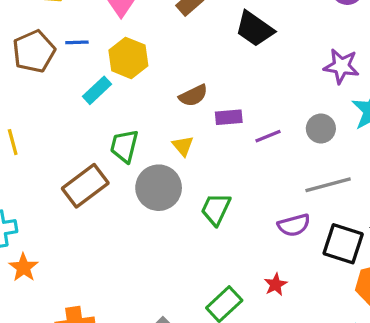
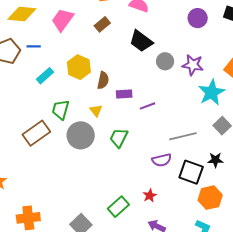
yellow hexagon: (128, 58) -> (79, 67), moved
brown semicircle: (193, 96) -> (103, 80), turned -54
gray circle: (321, 129) -> (165, 61), moved
green trapezoid: (216, 209) -> (119, 138), moved

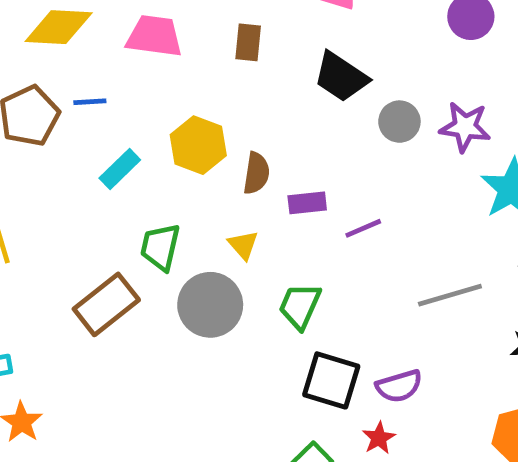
pink trapezoid: (62, 20) -> (154, 36), turned 65
brown rectangle: (102, 24) -> (248, 42), turned -42
purple semicircle: (162, 160) -> (399, 386), moved
black square: (191, 172) -> (331, 380), moved

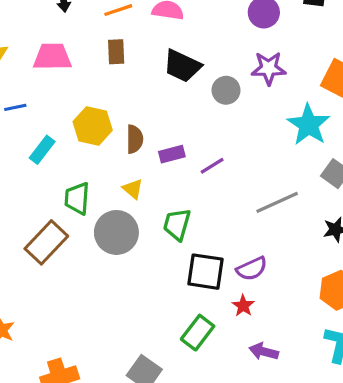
purple star: (465, 127) -> (269, 68), moved

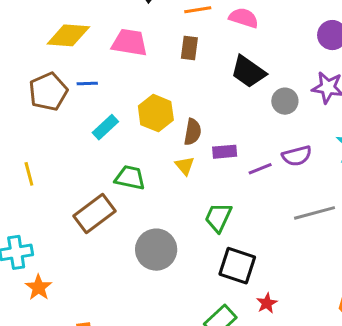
yellow triangle: (133, 189) -> (185, 166), moved
green trapezoid: (77, 198) -> (130, 178), turned 88
gray circle: (116, 232) -> (156, 250), moved
purple semicircle: (252, 269) -> (297, 156), moved

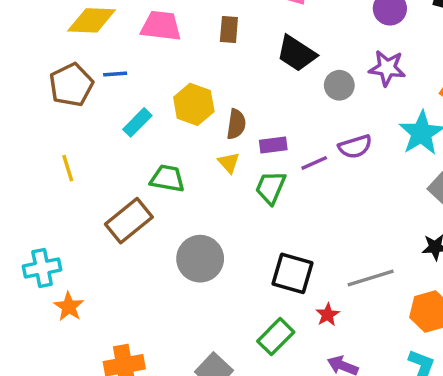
yellow line: (29, 174) -> (68, 168), moved
gray line: (314, 213) -> (371, 278), moved
green trapezoid: (218, 217) -> (271, 187), moved

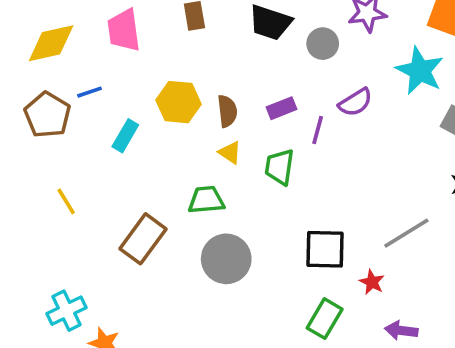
pink trapezoid: (161, 26) -> (124, 30), turned -90
purple rectangle: (273, 145) -> (282, 108), moved
purple line: (314, 163) -> (318, 130), turned -36
green trapezoid: (167, 178) -> (206, 200), moved

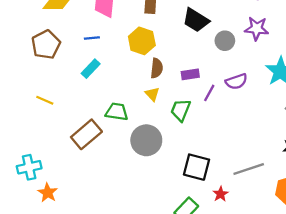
blue line: (89, 92) -> (92, 38), moved
yellow hexagon: (179, 102) -> (142, 41), moved
green trapezoid: (206, 200) -> (117, 112), moved
yellow line: (66, 201) -> (45, 100), turned -48
gray circle: (226, 259) -> (146, 140), moved

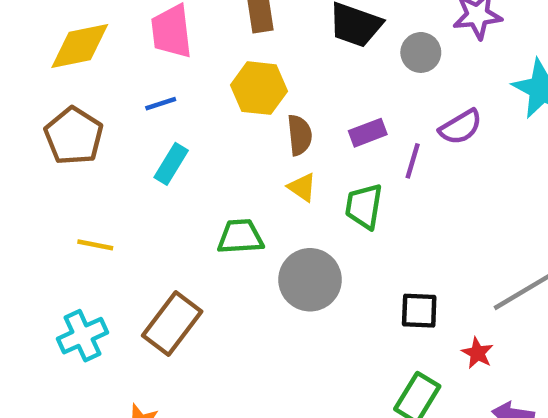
brown rectangle: (86, 134) -> (172, 324), moved
cyan cross: (29, 167) -> (82, 336), moved
black square: (197, 167) -> (419, 311), size x0.7

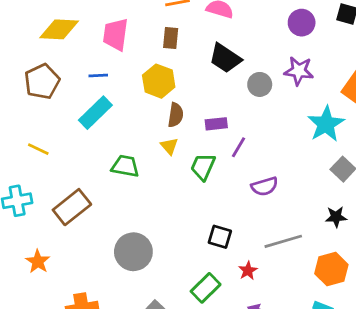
purple semicircle: (461, 127) -> (265, 186), moved
cyan rectangle: (171, 164) -> (95, 113), size x1.4
gray circle: (310, 280) -> (133, 252), moved

